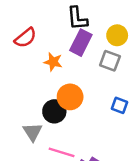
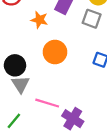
black circle: (54, 111) -> (15, 65), moved

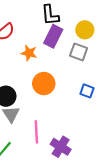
pink line: (47, 103) -> (36, 132), turned 70

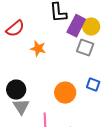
purple rectangle: (53, 36) -> (76, 26), moved
orange circle: (44, 84) -> (65, 93), moved

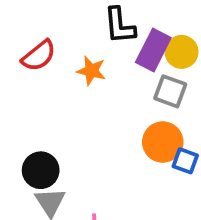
orange star: (38, 49) -> (91, 71), moved
orange circle: (65, 93) -> (163, 142), moved

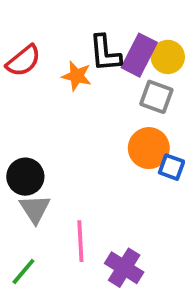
black L-shape: (120, 26) -> (105, 53), moved

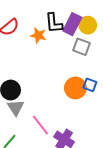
orange circle: (149, 148) -> (75, 88), moved
pink line: (80, 241) -> (40, 125), turned -35

